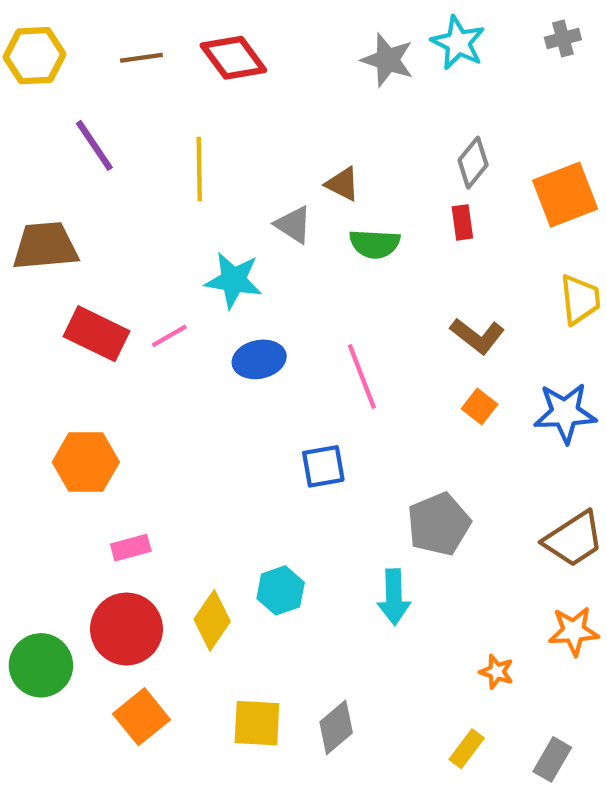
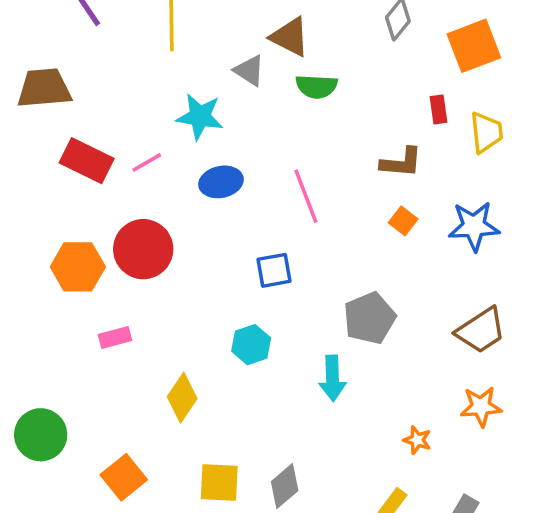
brown triangle: (343, 184) -> (290, 37), size x1.4
red rectangle: (462, 222) -> (438, 109), moved
brown L-shape: (477, 336) -> (401, 162), turned -33
cyan hexagon: (281, 590) -> (251, 345), moved
red circle: (126, 629) -> (143, 249), moved

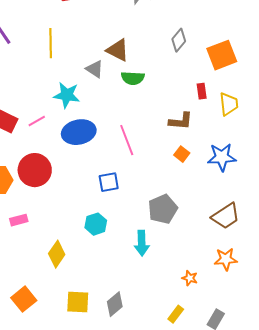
blue ellipse: (221, 182) -> (79, 132), size x1.4

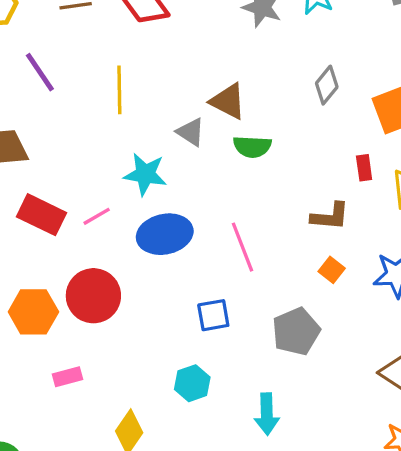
gray pentagon: (163, 209) -> (296, 331), moved

